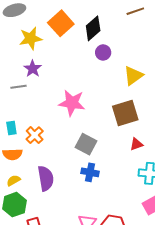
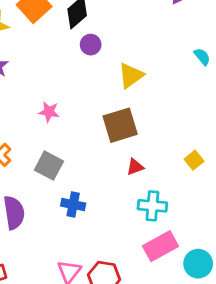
pink star: (72, 103) -> (49, 112), size x0.6
gray square: (86, 144) -> (49, 166), moved

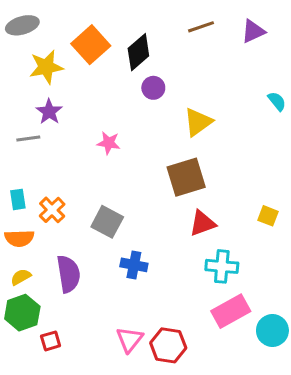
pink star: (49, 112) -> (109, 143), moved
yellow square: (194, 160) -> (268, 216), turned -30
red triangle: (135, 167) -> (202, 223), size x1.4

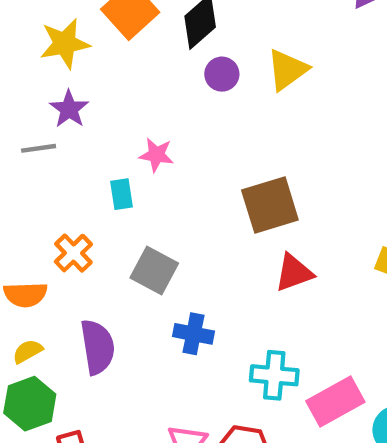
yellow triangle: (198, 122) -> (287, 70), moved
cyan rectangle: (18, 199) -> (121, 194), moved
cyan cross: (222, 266) -> (274, 375), moved

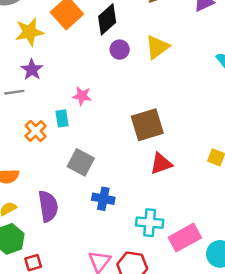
orange cross: (73, 253) -> (36, 131), moved

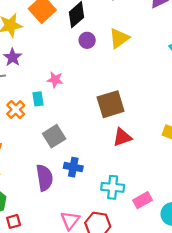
gray square: (81, 162) -> (54, 136), turned 30
purple semicircle: (48, 206) -> (44, 178), moved
pink rectangle: (185, 238) -> (142, 200), size x0.7

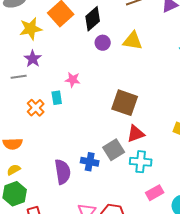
yellow triangle: (119, 38) -> (133, 41), turned 45
brown square: (111, 104) -> (125, 103), turned 36
gray square: (54, 136) -> (114, 150), moved
cyan cross: (113, 187) -> (141, 162), moved

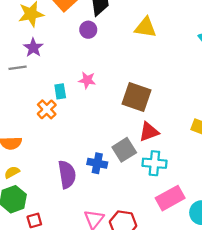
purple circle: (103, 43) -> (88, 30), moved
pink star: (73, 80) -> (87, 80), moved
orange cross: (36, 108) -> (47, 109), moved
pink rectangle: (155, 193) -> (170, 198), size x1.4

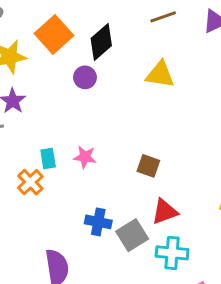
pink star: (87, 80) -> (85, 157), moved
brown square: (136, 97) -> (148, 166), size x0.6
blue cross: (97, 163) -> (98, 222), moved

